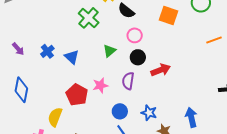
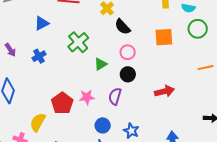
orange square: (169, 15) -> (164, 37), turned -30
green cross: (89, 18) -> (78, 42), moved
blue triangle: (72, 57) -> (42, 23), moved, turned 42
red arrow: (161, 70) -> (165, 91), moved

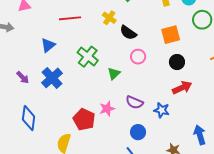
blue cross: (39, 56) -> (52, 78), size x1.5
black circle: (128, 74) -> (177, 62), moved
purple semicircle: (115, 96) -> (134, 102), turned -72
blue circle: (103, 125) -> (138, 132), moved
blue star: (131, 131) -> (162, 110), moved

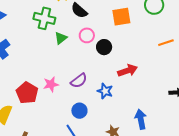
green cross: (88, 57) -> (44, 18), moved, turned -30
black circle: (177, 62) -> (104, 47), moved
green triangle: (114, 74) -> (61, 38), moved
purple semicircle: (134, 102) -> (79, 81), turned -66

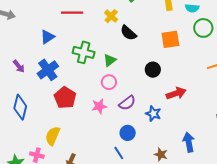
green cross: (44, 18) -> (84, 52), moved
pink circle: (87, 35) -> (109, 82), moved
red pentagon: (27, 93) -> (65, 98), moved

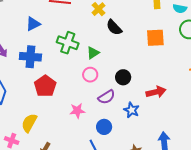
blue cross: (48, 70) -> (30, 57), turned 35
black circle: (153, 70) -> (123, 77), moved
pink star: (99, 106) -> (77, 111), moved

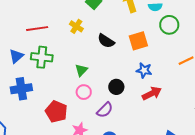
black semicircle: (114, 27) -> (106, 41), moved
green cross: (68, 43) -> (42, 57), moved
red pentagon: (45, 86) -> (56, 112), moved
blue star: (132, 110) -> (144, 70), moved

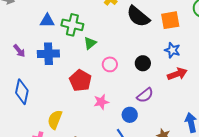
black semicircle: (106, 41) -> (138, 16), size x1.4
blue triangle: (16, 56) -> (47, 21), turned 35
green triangle: (81, 70) -> (90, 43), moved
purple semicircle: (105, 110) -> (145, 95), moved

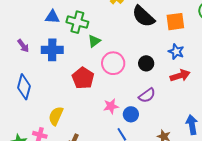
pink circle: (110, 64) -> (113, 63), size x1.5
pink star: (101, 102) -> (111, 106), moved

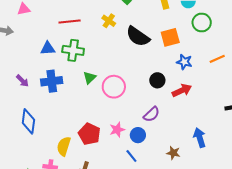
green triangle: (94, 41) -> (90, 78), moved
blue star: (176, 52) -> (184, 62), moved
black circle: (146, 63) -> (157, 80), moved
red pentagon: (83, 78) -> (89, 134), moved

